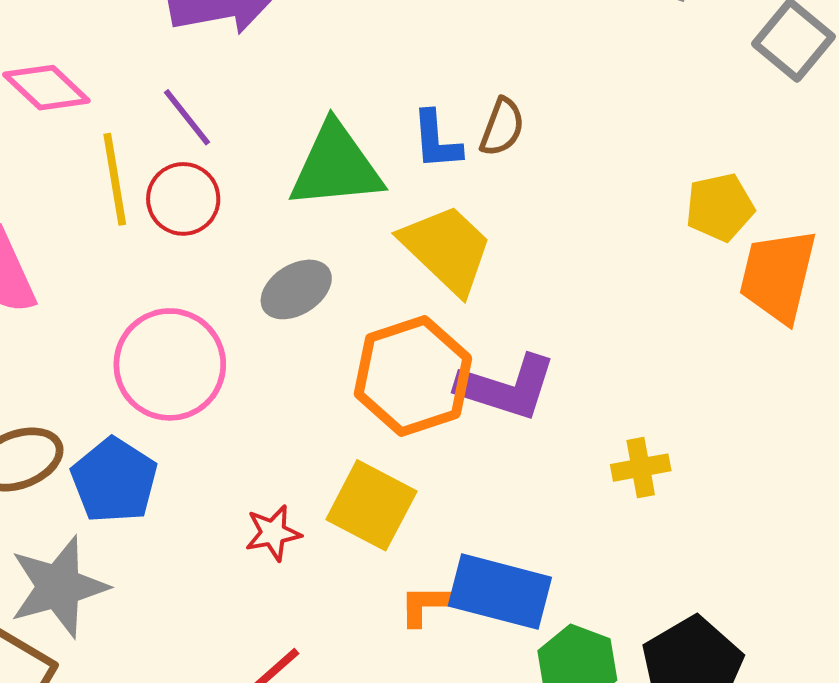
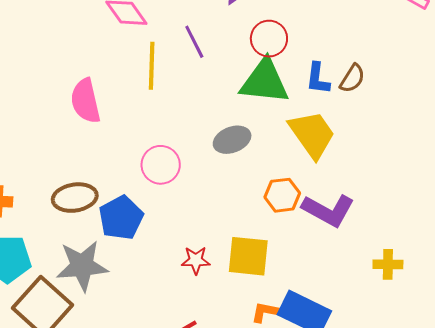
red circle: (183, 199) -> (269, 39), moved
pink circle: (170, 364) -> (161, 165), size x0.7
orange hexagon: (413, 376) -> (282, 195), size x0.6
yellow square: (371, 505) -> (248, 256), turned -33

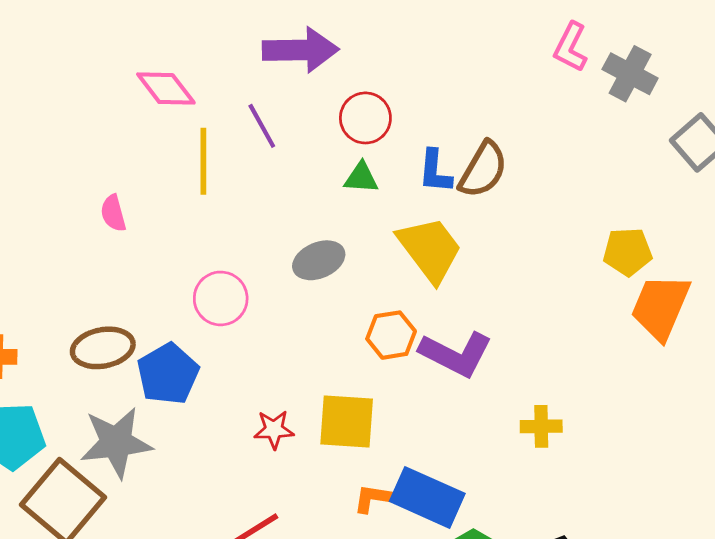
brown semicircle: (352, 78) -> (483, 170), size x1.4
green triangle: (265, 81) -> (361, 178), size x0.5
pink semicircle: (86, 101) -> (113, 213), size x0.6

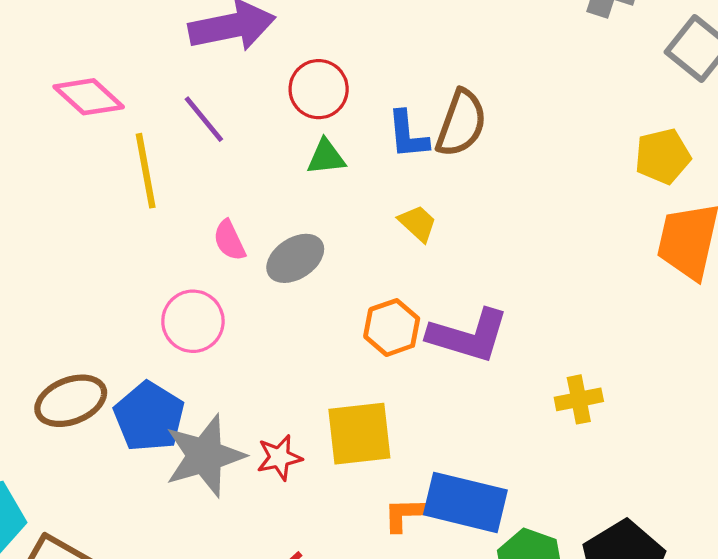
pink semicircle: (113, 213) -> (229, 240), moved
yellow trapezoid: (430, 249) -> (418, 223), size x0.5
yellow pentagon: (627, 252) -> (663, 156), moved
gray star: (116, 442) -> (205, 456), moved

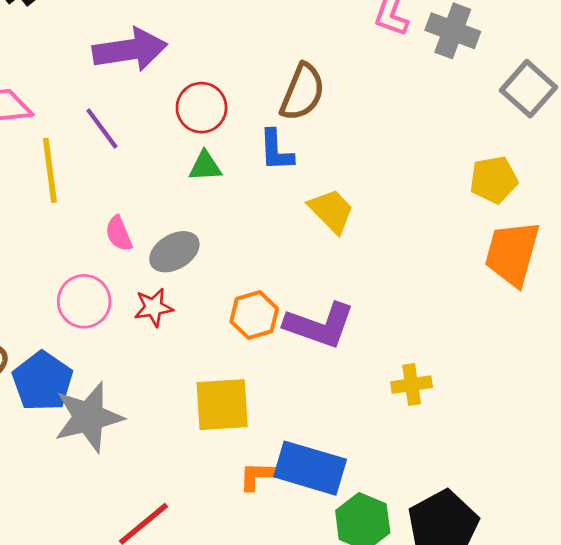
brown semicircle: (461, 123) -> (302, 92), moved
yellow trapezoid: (418, 223) -> (331, 211), moved, size x1.4
red star: (279, 458) -> (153, 307), moved

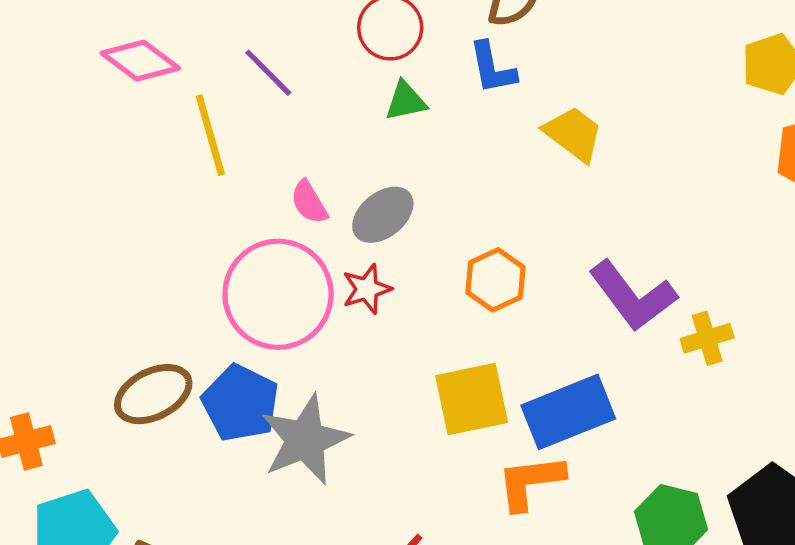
pink circle: (84, 301) -> (278, 294), size x1.6
purple L-shape: (319, 325) -> (633, 296), moved, turned 42
blue rectangle: (310, 468) -> (568, 412), moved, turned -30
orange L-shape: (258, 476) -> (531, 482), size x1.4

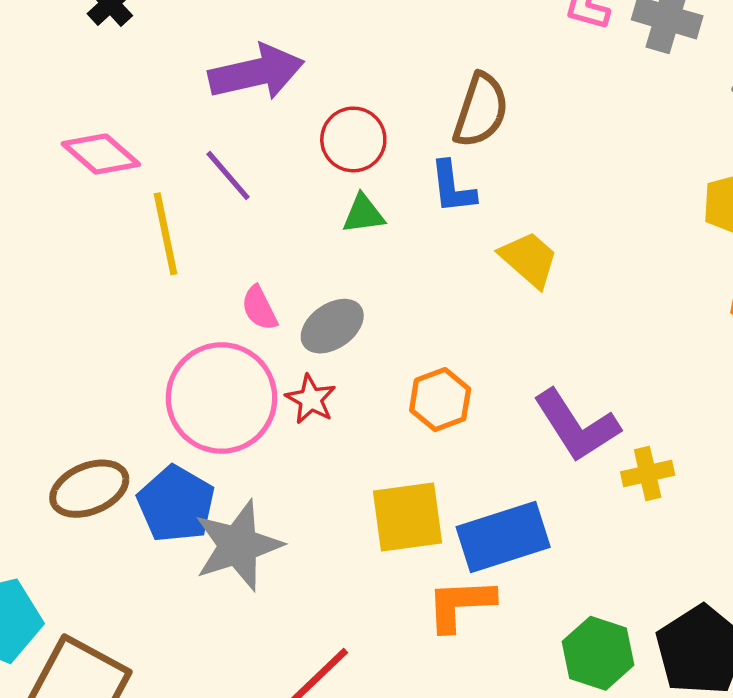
red star: (367, 289) -> (311, 399), turned -30

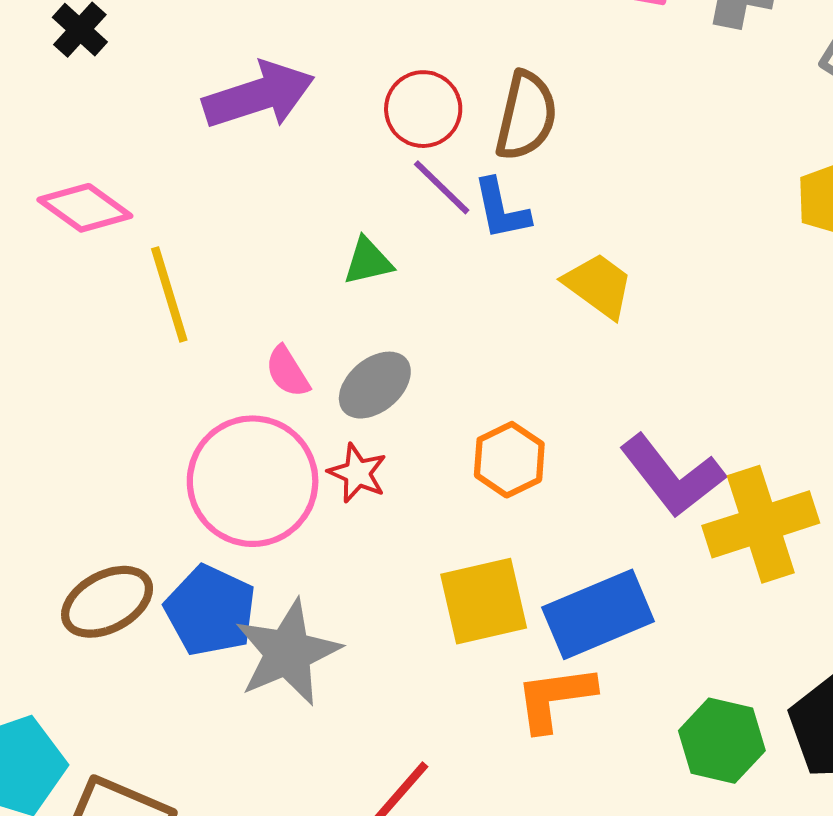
red circle: (353, 139) -> (423, 109), moved
purple line: (228, 176) -> (442, 187), moved
green triangle: (363, 214) -> (368, 261), moved
yellow cross: (648, 474) -> (761, 524), size x1.8

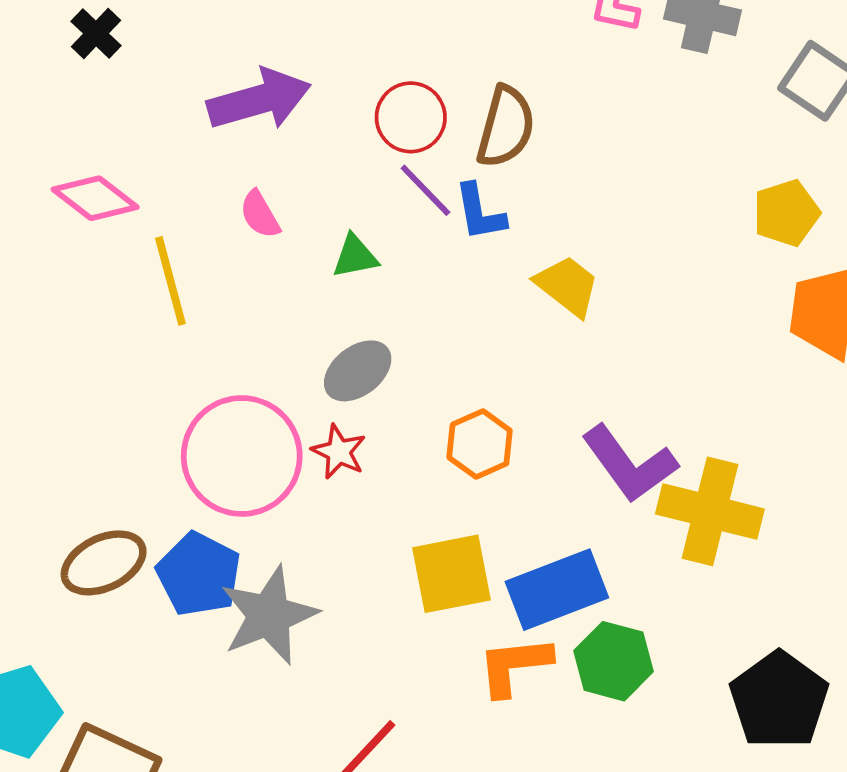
pink semicircle: (287, 372) -> (260, 214), moved
yellow cross: (761, 524) -> (710, 511), turned 30
green hexagon: (722, 741) -> (613, 661), moved

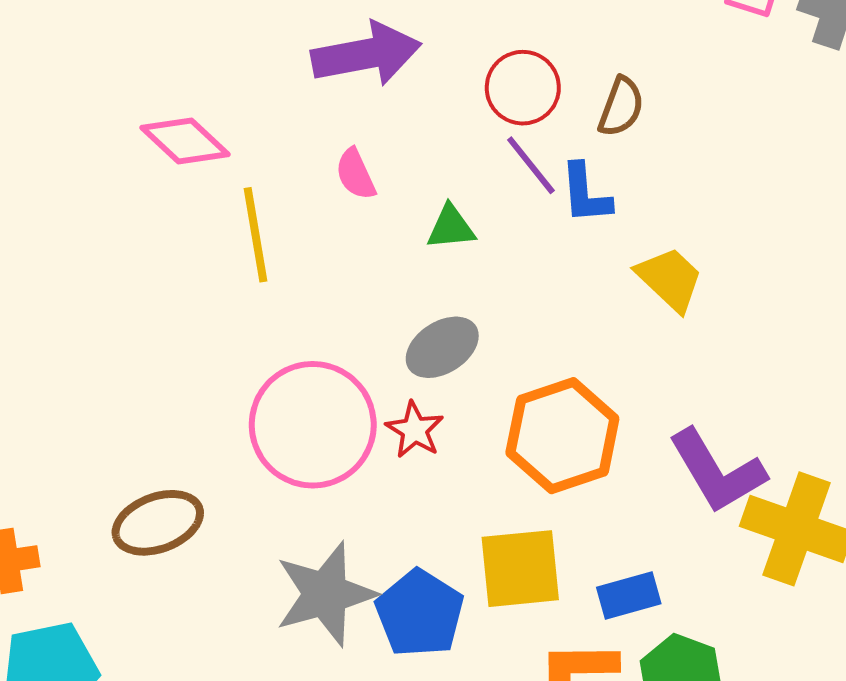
brown semicircle: (506, 127) -> (621, 107), size x0.7
orange hexagon: (480, 444) -> (562, 436), size x1.6
blue pentagon: (199, 574) -> (420, 613), moved
blue rectangle: (557, 590) -> (629, 595), size x0.6

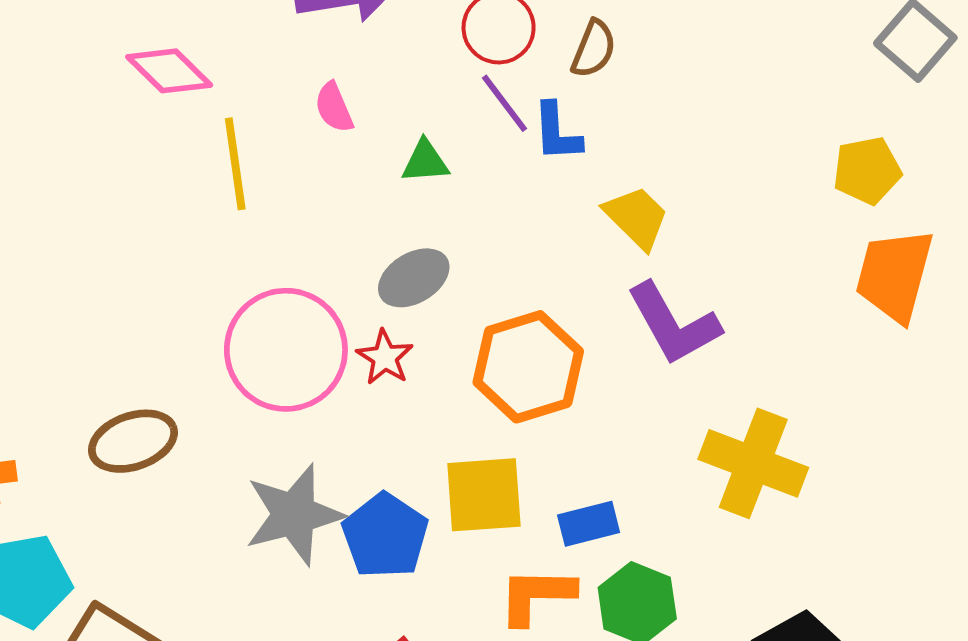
purple L-shape: (717, 471) -> (674, 324), moved

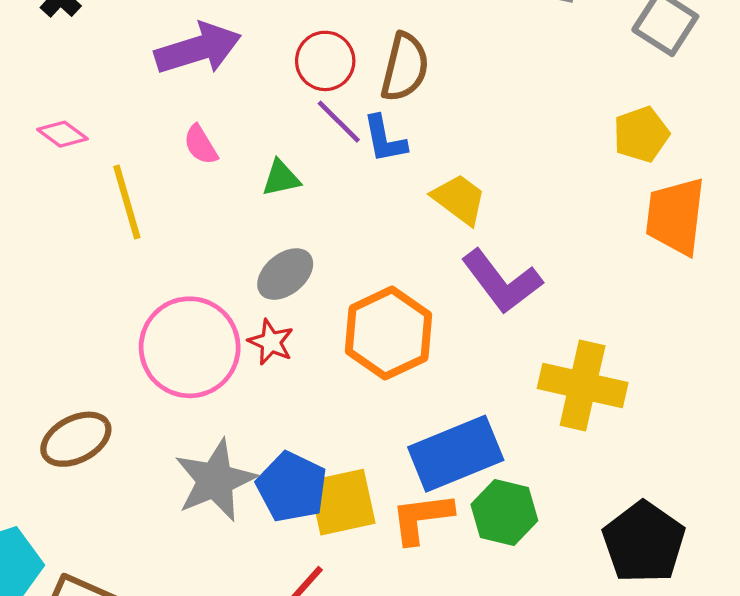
brown semicircle: (594, 49) -> (405, 67), size x1.4
pink diamond: (169, 71) -> (62, 134), size x0.7
yellow square: (484, 495) -> (342, 502), moved
blue rectangle: (589, 524) -> (456, 454), size x1.8

